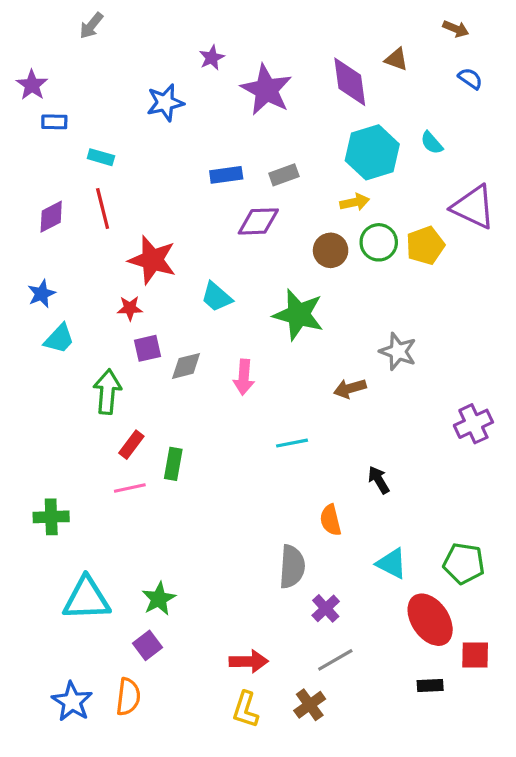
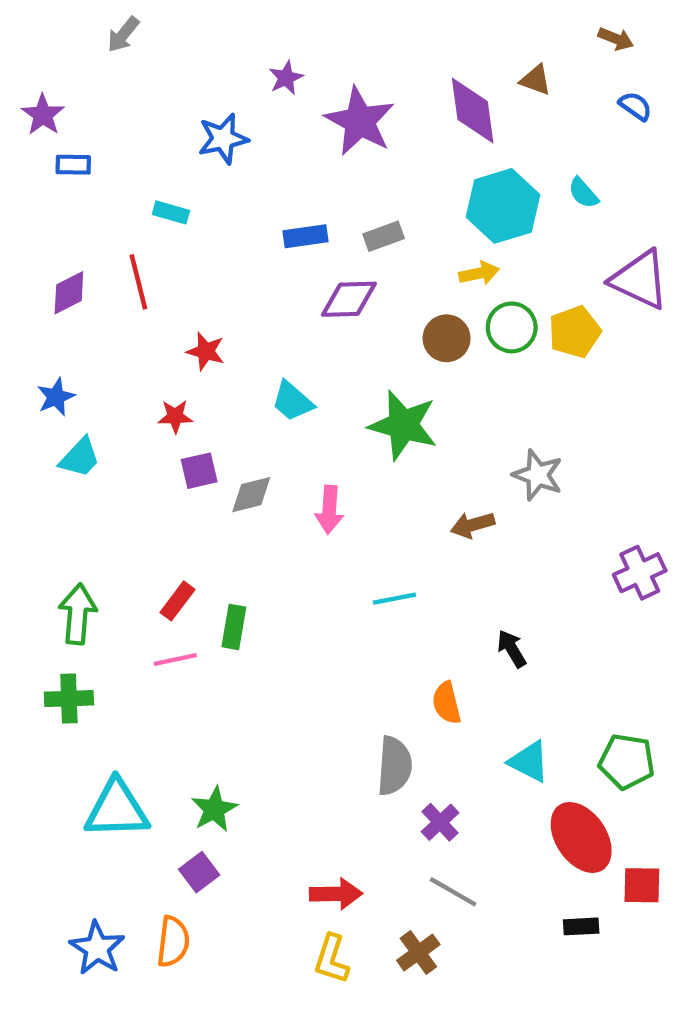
cyan rectangle: (101, 157) -> (171, 212), moved
red star: (152, 260) -> (206, 351), size x0.6
green arrow: (107, 392) -> (78, 614), moved
gray line: (335, 660) -> (453, 892), turned 60

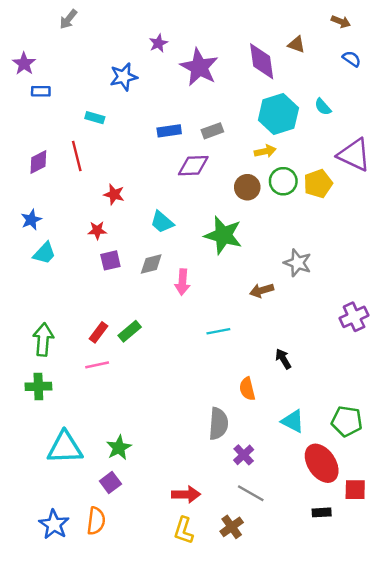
gray diamond: (251, 495) -> (151, 264), moved
green rectangle: (234, 627) -> (130, 331), moved, turned 40

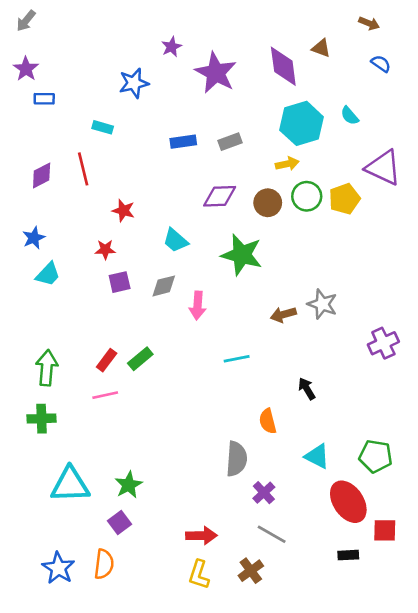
gray arrow: (68, 19) -> (26, 21), moved
purple diamond: (193, 166) -> (220, 196), moved
gray star: (298, 263) -> (322, 304), moved

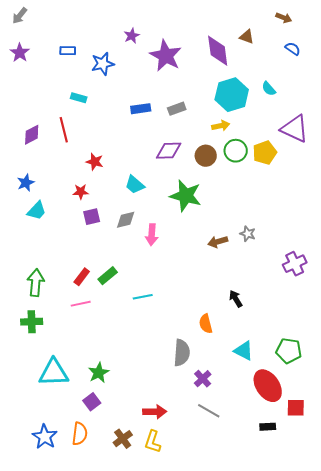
blue rectangle: (44, 99) -> (68, 51), moved
gray star: (322, 304) -> (248, 234), size x0.7
cyan line: (237, 359) -> (143, 297), moved
brown cross: (251, 571) -> (123, 439), moved

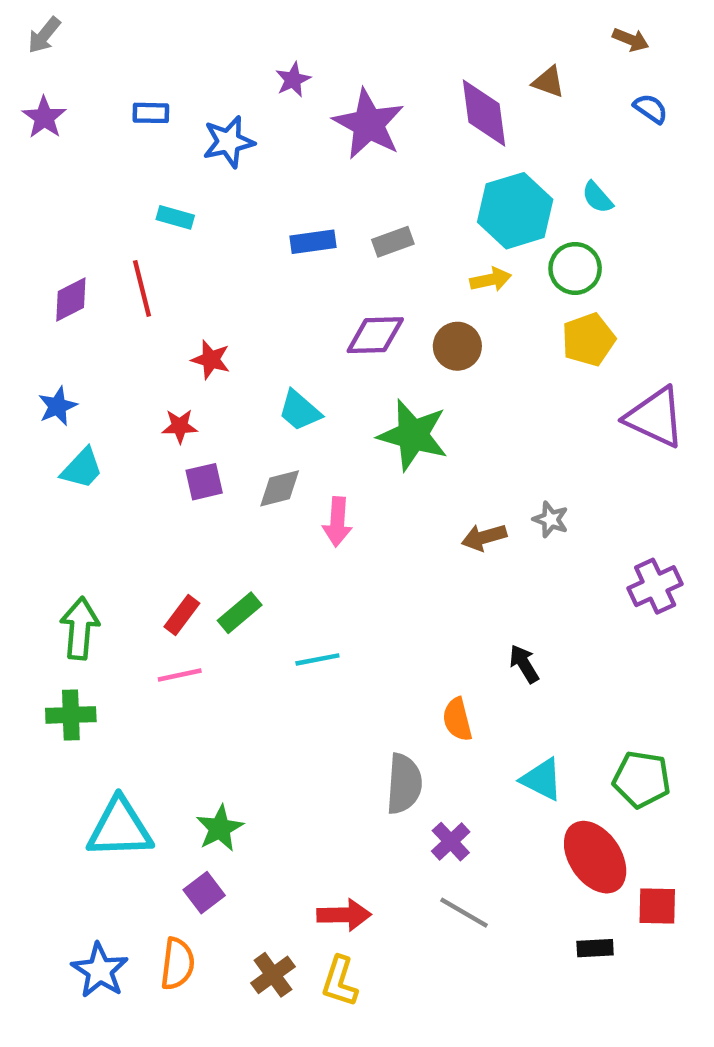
purple triangle: (295, 129) -> (655, 417), moved
green circle: (236, 151) -> (575, 268), moved

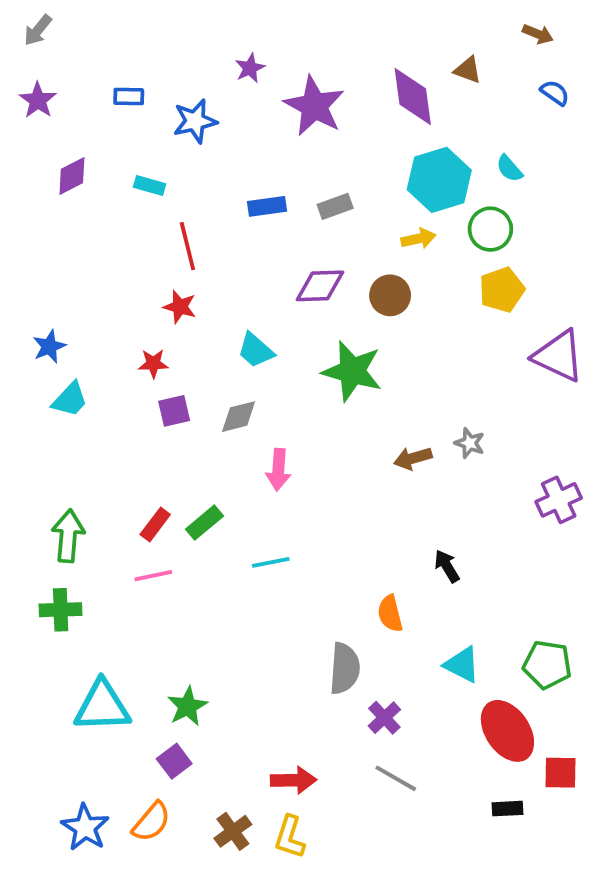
red line: (142, 288) -> (187, 246), moved
purple diamond: (71, 300) -> (72, 176), moved
pink arrow: (337, 522) -> (278, 470), moved
orange semicircle: (177, 964) -> (151, 822), turned 33

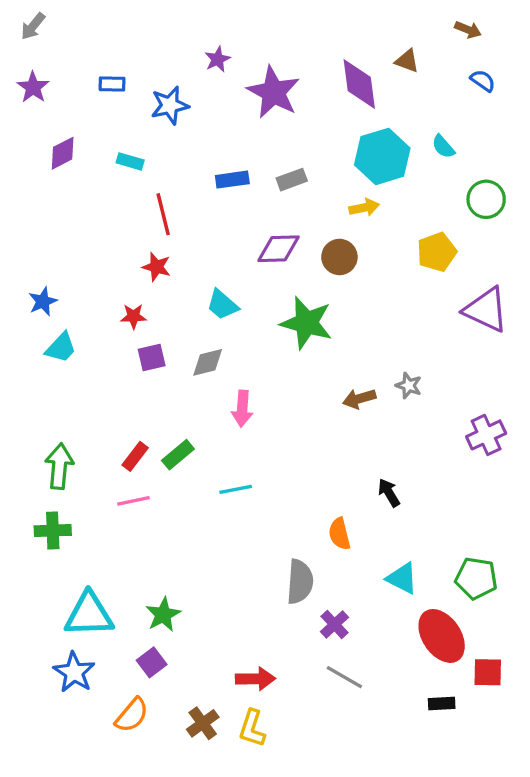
green circle: (490, 229) -> (486, 199), moved
blue star: (85, 828) -> (74, 672), moved

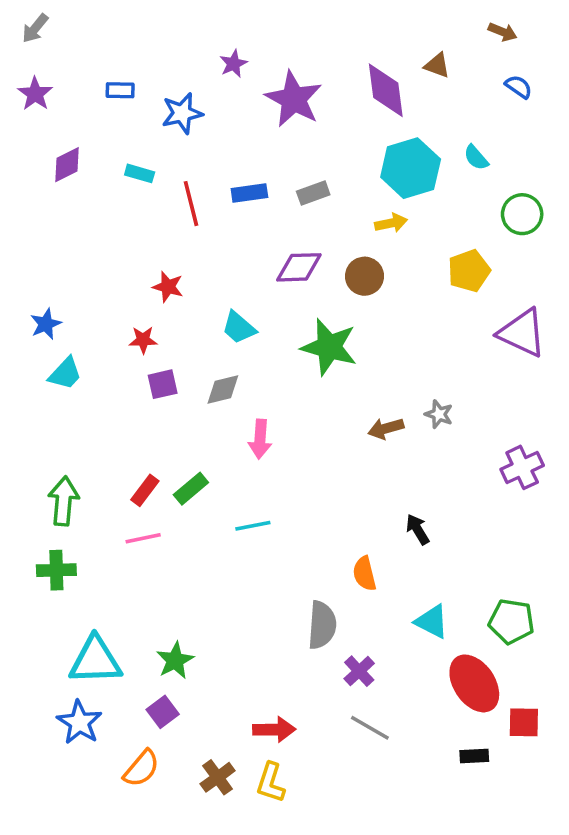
red line: (163, 214) -> (191, 204), moved

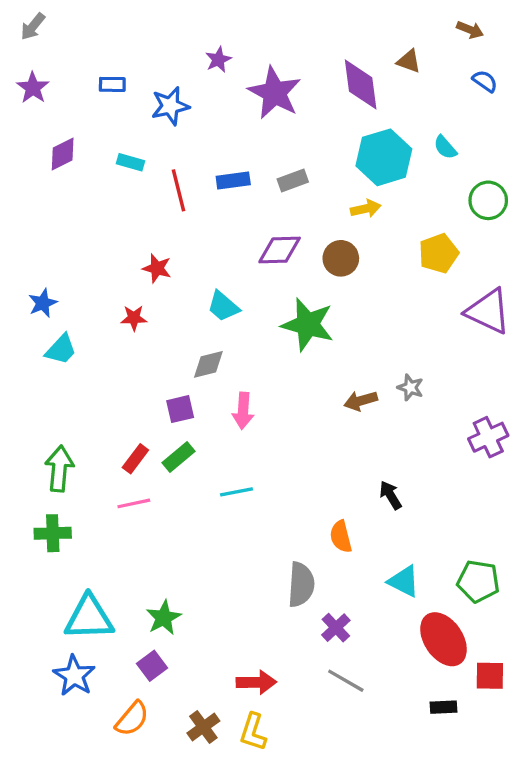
purple square: (163, 384) -> (180, 409), moved

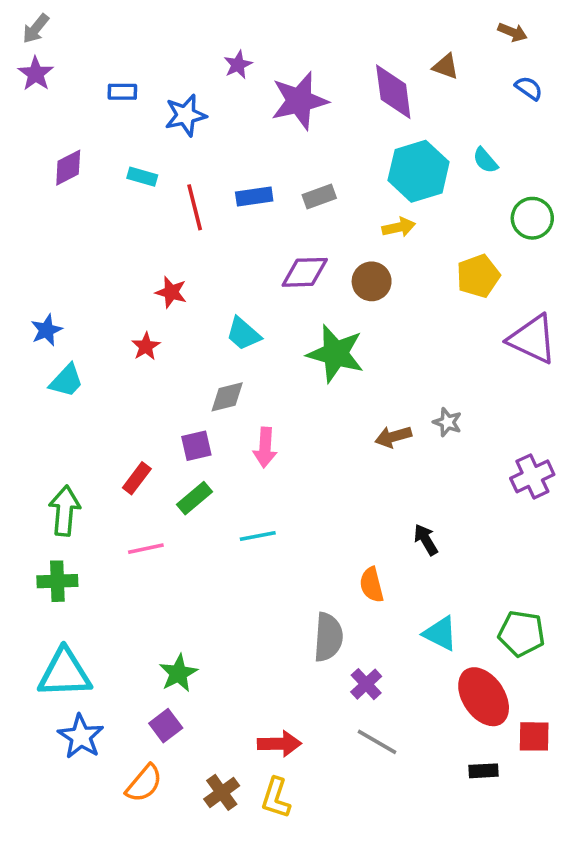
purple star: (33, 88) -> (36, 74), moved
purple star: (275, 93) -> (299, 101), turned 30
red star: (134, 318) -> (146, 346), turned -30
red rectangle: (135, 459) -> (137, 478), moved
cyan triangle: (89, 618) -> (65, 673), moved

